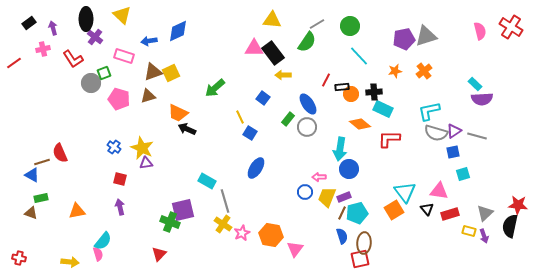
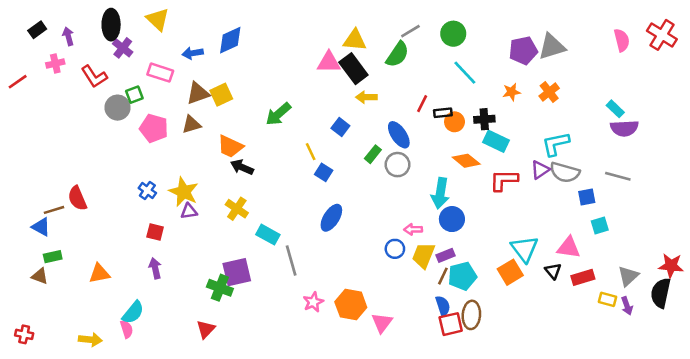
yellow triangle: (272, 20) -> (355, 40), moved
purple triangle: (454, 131) -> (540, 170), moved
yellow cross: (223, 224) -> (237, 209), moved
red square: (360, 259) -> (451, 324), moved

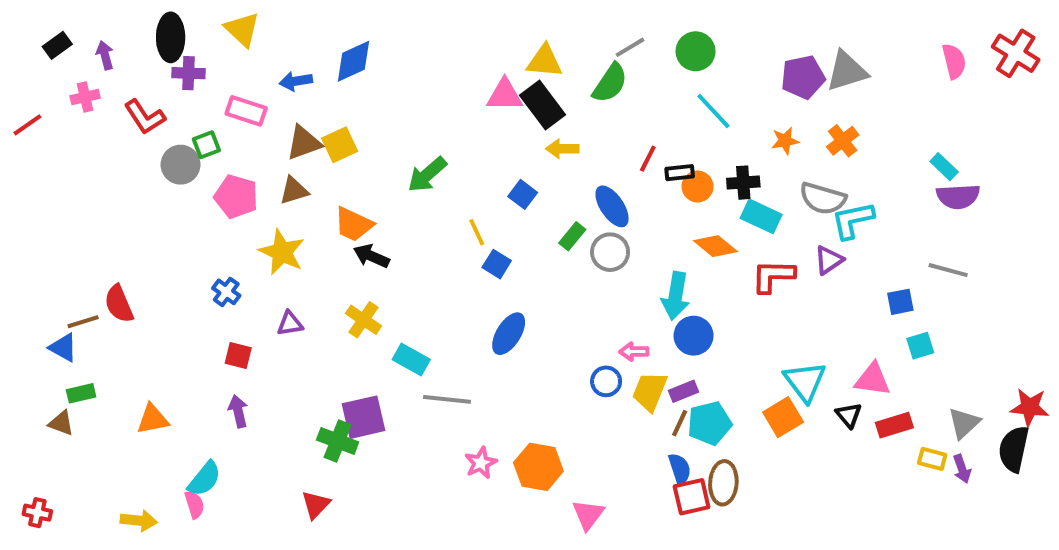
purple cross: (123, 48) -> (188, 73), turned -36
gray semicircle: (565, 172) -> (823, 198), moved
yellow star: (184, 192) -> (282, 252), moved
gray line: (291, 261) -> (447, 399), turned -68
pink triangle: (382, 323) -> (588, 515), moved

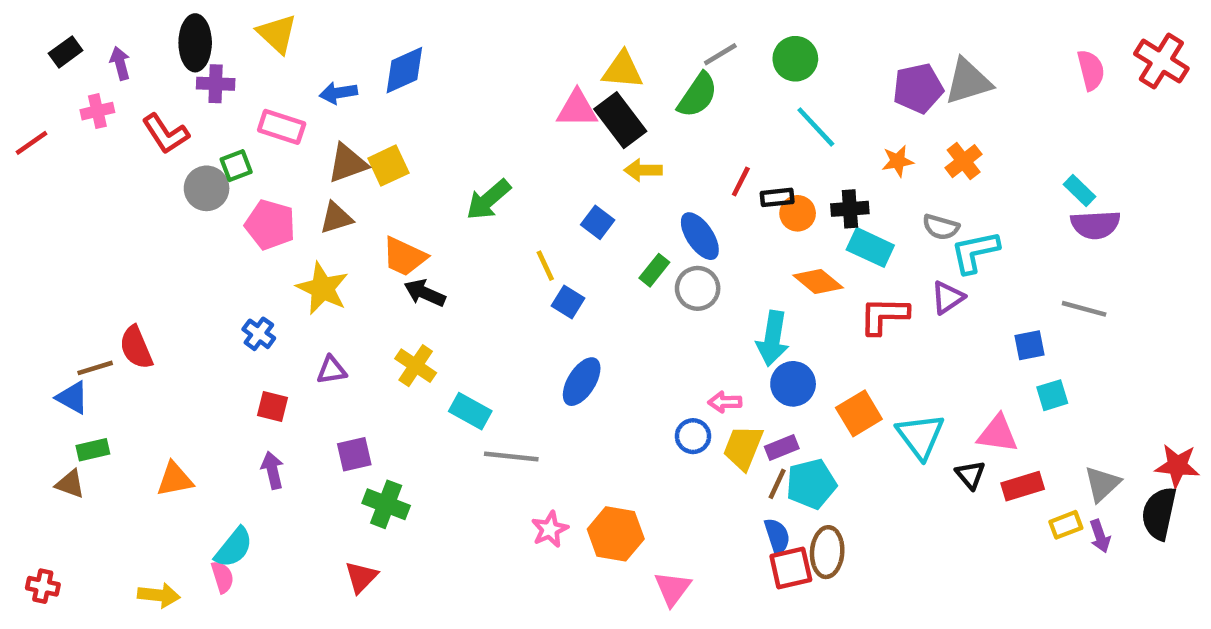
gray semicircle: (823, 198) -> (941, 227), size x0.7
purple square: (363, 417) -> (354, 454), moved, size x0.7
orange square: (783, 417) -> (859, 413), moved
yellow rectangle: (932, 459) -> (1066, 525), turned -36

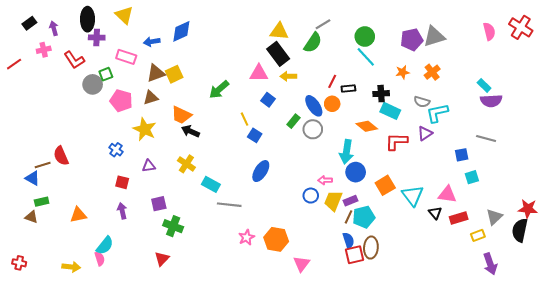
green circle: (795, 59) -> (365, 37), moved
pink triangle: (577, 109) -> (259, 73), moved
orange circle: (798, 213) -> (332, 104), moved
purple arrow: (1100, 536) -> (490, 264), moved, size x1.5

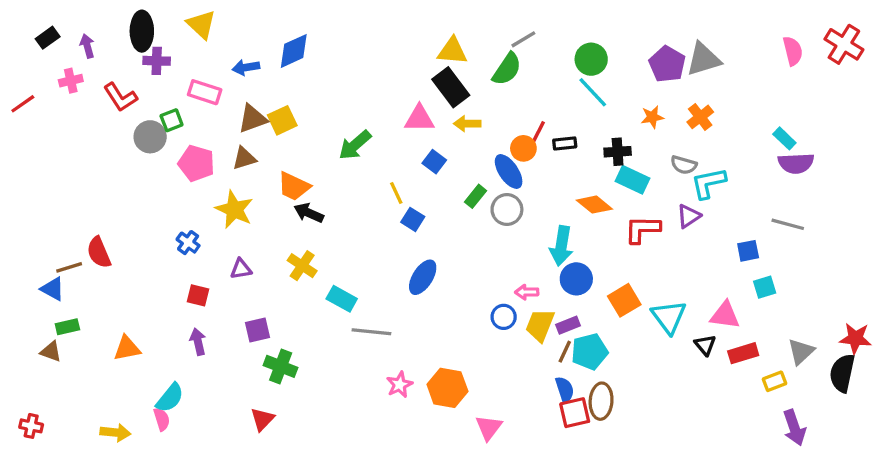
purple pentagon: (412, 40) -> (667, 64), turned -30
orange circle: (332, 104) -> (523, 148), moved

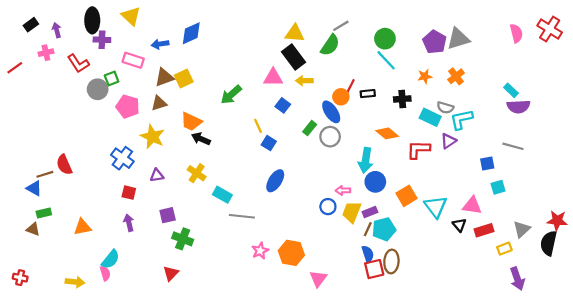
cyan rectangle: (632, 180) -> (430, 117), moved
blue cross: (188, 243) -> (122, 158), size x1.5

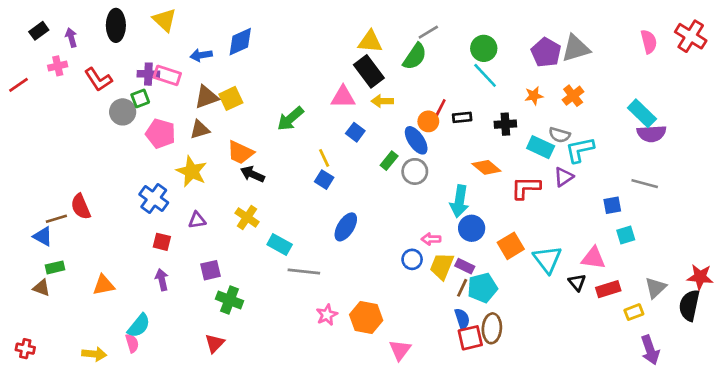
purple cross: (102, 40) -> (148, 74), moved
cyan rectangle: (511, 90) -> (642, 113), size x1.5
blue square: (269, 143) -> (324, 180), moved
purple rectangle: (370, 212) -> (465, 266), turned 48

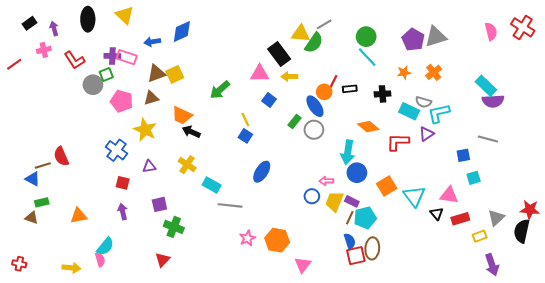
yellow triangle: (370, 42) -> (301, 34), moved

